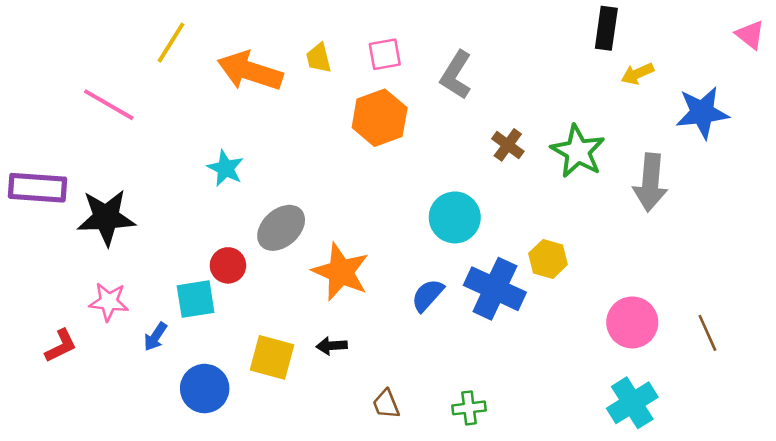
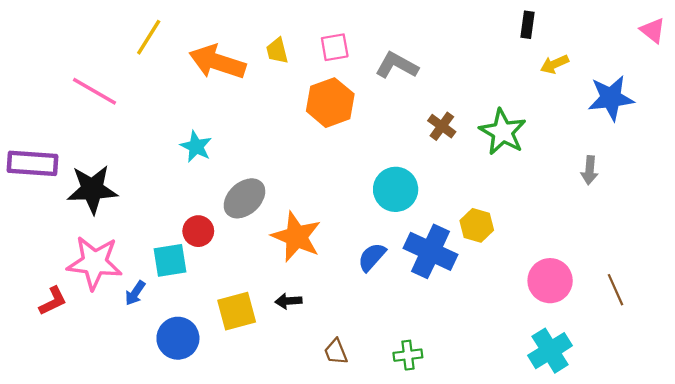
black rectangle: (606, 28) -> (527, 25), size x0.7
gray L-shape: (456, 75) -> (397, 65), turned 87
gray arrow: (650, 182) -> (589, 170), moved, size x0.6
pink star: (109, 302) -> (95, 263), size x1.6
yellow square: (272, 357) -> (237, 311), turned -30

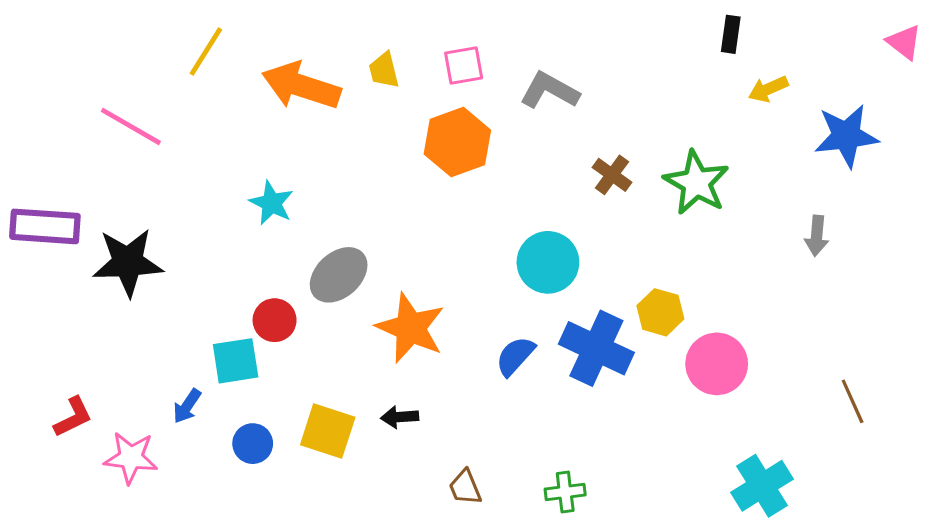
pink star: (95, 263) -> (131, 458), moved, size x0.7
pink circle: (550, 281) -> (717, 364), moved
yellow square: (237, 311) -> (328, 431), turned 33
blue circle: (178, 338) -> (253, 444), moved, size x0.7

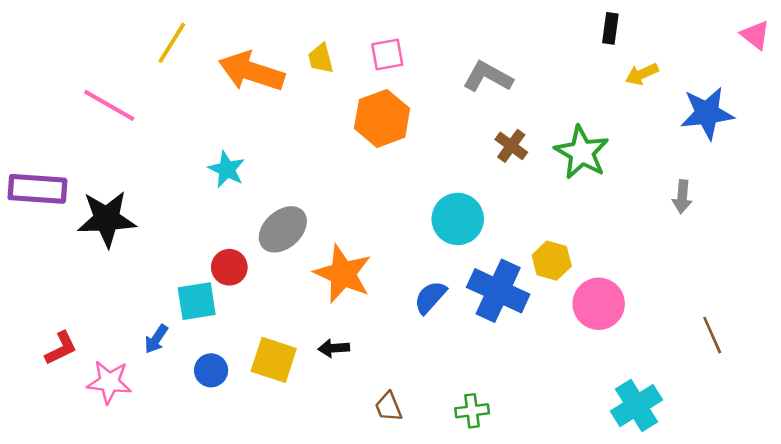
gray L-shape: (550, 91) -> (488, 77), moved

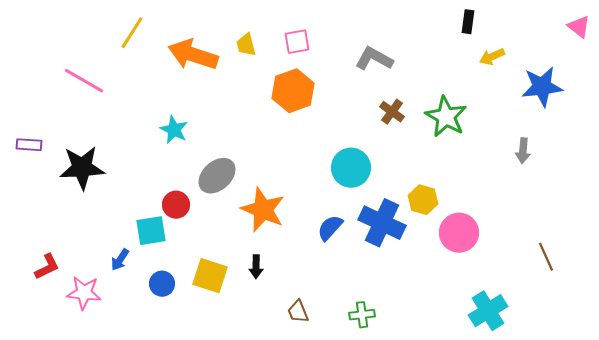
purple rectangle: (37, 189) -> (29, 145), size x0.6
black arrow: (334, 348) -> (256, 267), turned -85

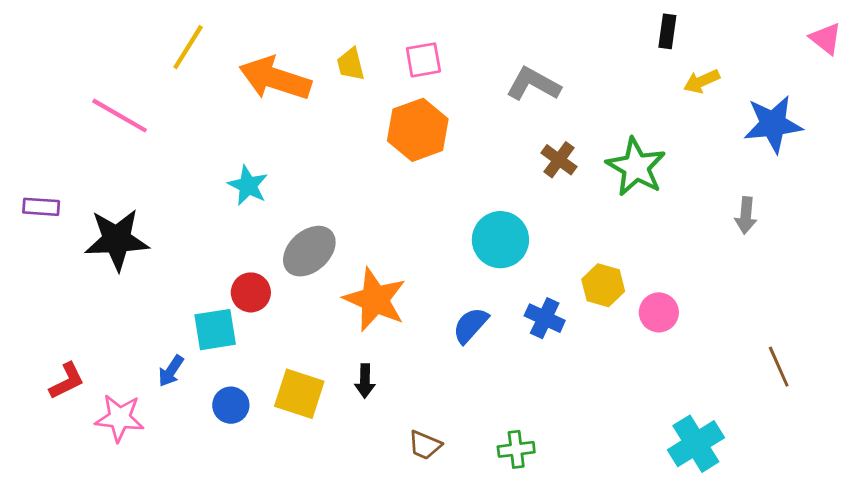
blue cross: (382, 223) -> (545, 318), size x0.6
pink circle: (459, 233) -> (659, 312), moved, size x0.7
brown trapezoid: (298, 312) -> (425, 445), turned -45

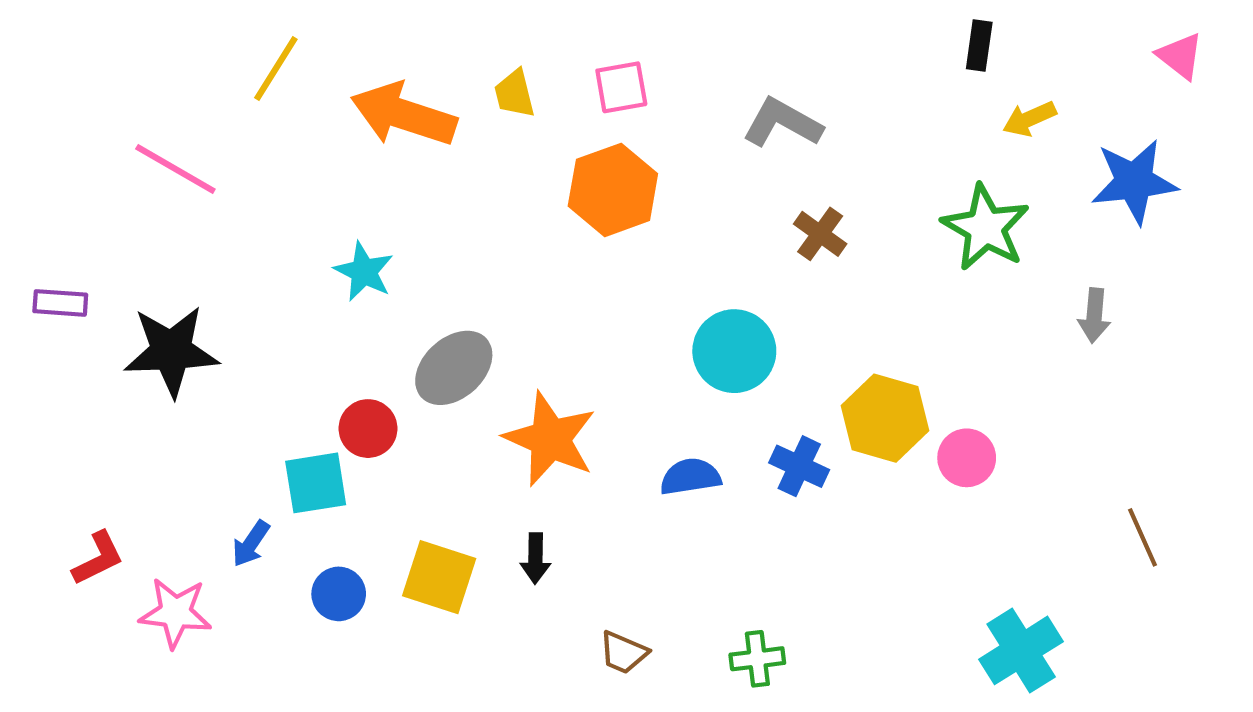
pink triangle: (826, 39) -> (1180, 56), moved
green star: (636, 167) -> (985, 228), moved
yellow hexagon: (603, 285) -> (885, 418), size x1.4
blue semicircle: (471, 325) -> (690, 477), turned 39

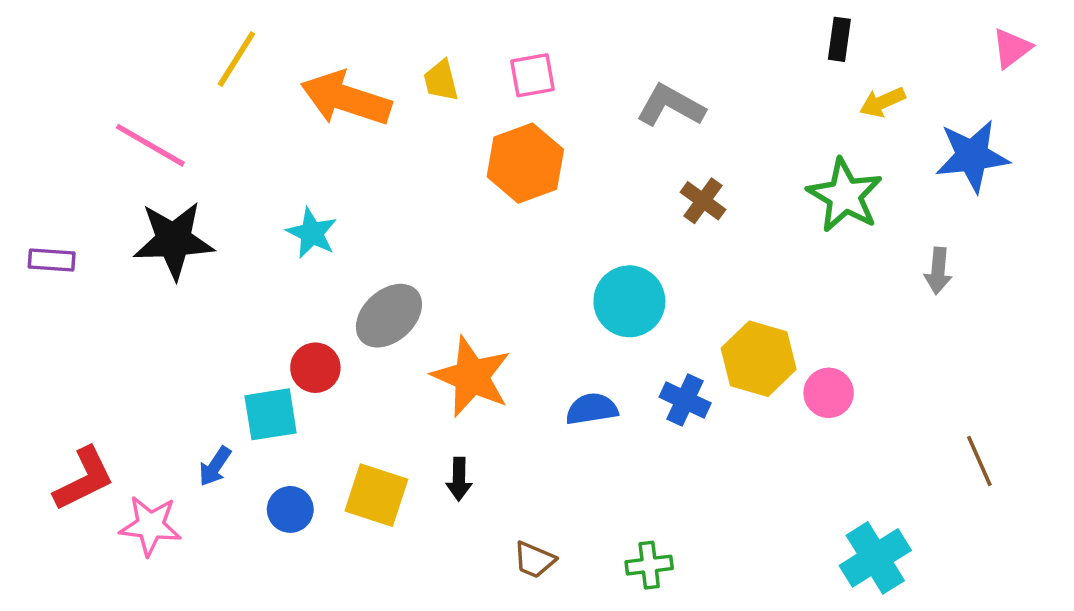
pink triangle: (1180, 56) -> (1012, 48), turned 45
black star: (171, 351) -> (174, 240), moved
red L-shape: (98, 558) -> (84, 479), size x1.4

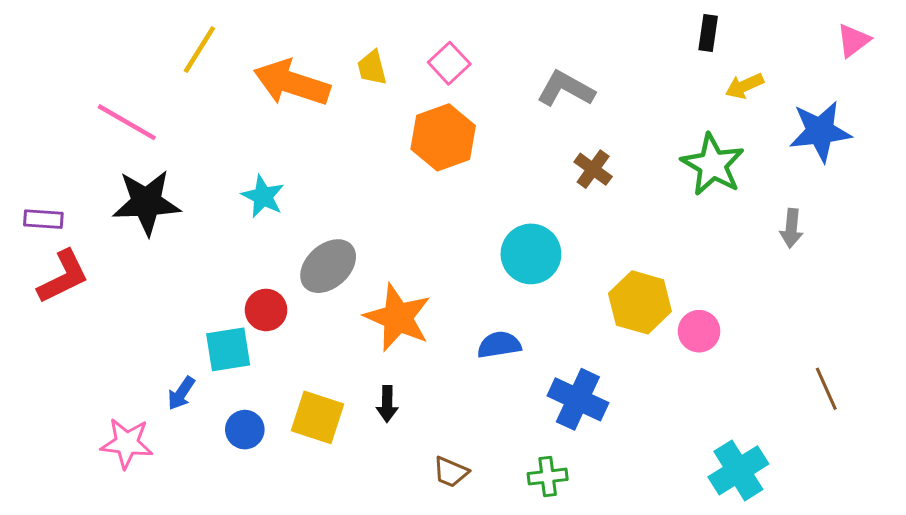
pink square: (533, 75) -> (449, 63), turned -33
blue cross: (685, 400) -> (578, 399), moved, size x1.4
red L-shape: (84, 479) -> (63, 277), moved

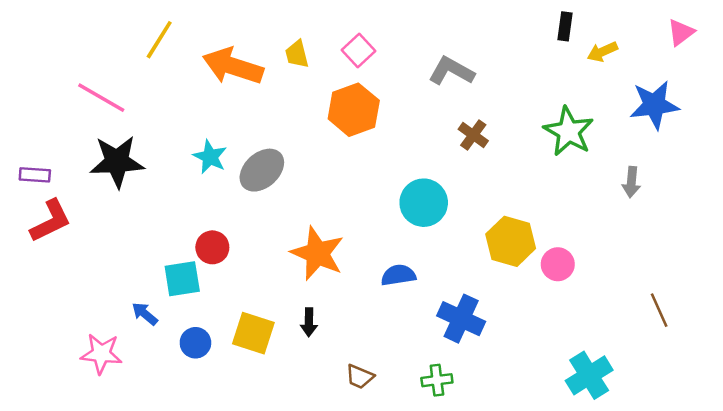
yellow arrow: (744, 86) -> (602, 52), moved
gray ellipse: (328, 266) -> (262, 170), moved
blue arrow: (181, 393) -> (145, 314), turned 96

